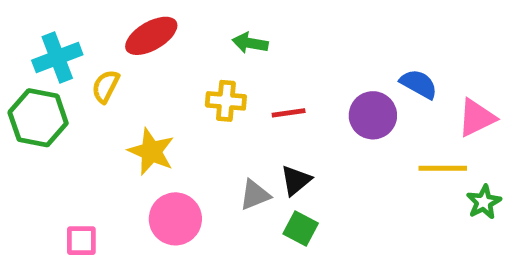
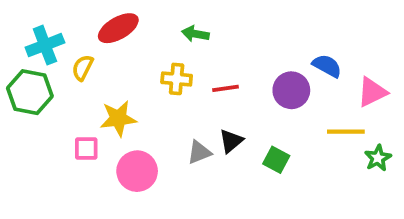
yellow star: (151, 151) -> (118, 118), turned -30
green square: (301, 229) -> (276, 160), moved
pink square: (81, 241) -> (86, 149), moved

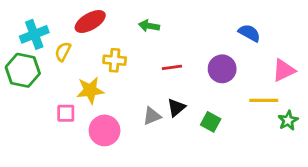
blue semicircle: (327, 66) -> (249, 33), moved
yellow cross: (177, 79) -> (115, 60), moved

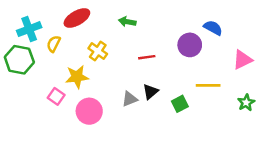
yellow cross: (115, 60) -> (98, 51), turned 30
purple circle: (222, 69) -> (190, 45), moved
yellow line: (264, 100) -> (208, 85), moved
pink square: (66, 113) -> (56, 96), turned 35
green square: (211, 122) -> (180, 104), turned 35

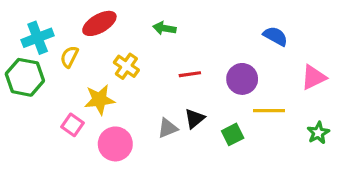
purple circle: (190, 45) -> (242, 79), moved

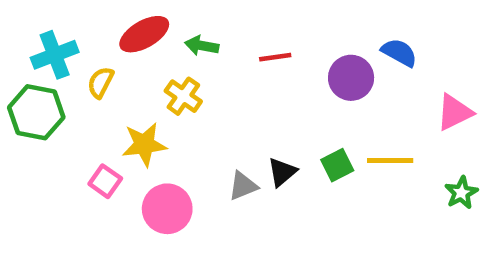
green arrow: (164, 28) -> (202, 46), moved
red line: (190, 74) -> (275, 57), moved
purple circle: (242, 79) -> (351, 78), moved
green square: (233, 134) -> (337, 165), moved

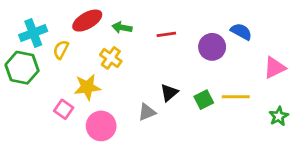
black triangle: (282, 172) -> (169, 93), moved

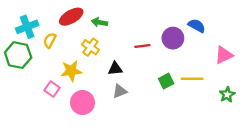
red line: (166, 34) -> (142, 46), moved
black triangle: (169, 93) -> (115, 69), moved, turned 35

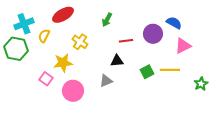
green arrow: (99, 22) -> (107, 20), moved, turned -72
pink triangle: (224, 55) -> (183, 46), moved
black triangle: (115, 69) -> (117, 61), moved

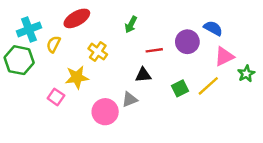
yellow line: (170, 70) -> (208, 86), turned -42
green star: (201, 84) -> (246, 74), moved
pink circle: (73, 91) -> (105, 112), moved

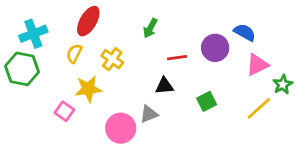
red ellipse: (77, 18) -> (88, 21), turned -30
yellow semicircle: (54, 44) -> (74, 53), moved
yellow line: (208, 86) -> (259, 108), moved

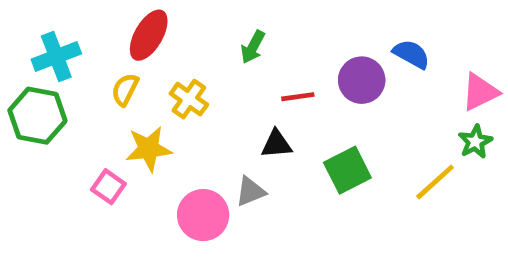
pink triangle: (257, 65) -> (480, 92), moved
green square: (207, 101) -> (347, 170), size x1.4

